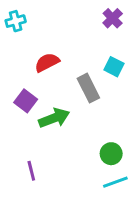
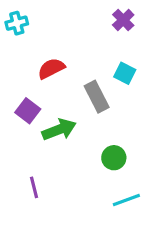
green circle: (111, 154) -> (114, 158), moved

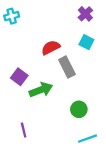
red semicircle: (51, 69) -> (51, 48), moved
cyan square: (125, 73) -> (86, 42), moved

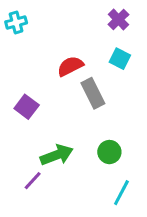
green arrow: (41, 90) -> (57, 155), moved
purple line: (24, 130) -> (33, 181), turned 56
cyan line: (88, 139) -> (121, 193), turned -42

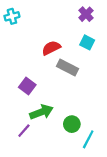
gray rectangle: (93, 93) -> (67, 67), turned -36
purple square: (27, 107) -> (27, 86), moved
green circle: (109, 152) -> (72, 124), moved

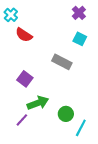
cyan cross: (12, 16) -> (11, 15), turned -32
red semicircle: (51, 48) -> (24, 35), moved, turned -120

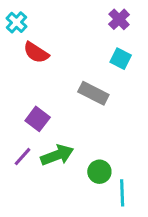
purple line: (22, 120) -> (22, 157), moved
cyan line: (81, 128) -> (122, 193), turned -30

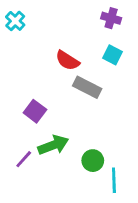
purple cross: (119, 19) -> (111, 18), turned -30
red semicircle: (36, 53) -> (67, 60), moved
purple line: (22, 157) -> (24, 159), moved

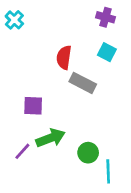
red semicircle: (67, 60) -> (64, 57), turned 65
purple square: (35, 111) -> (33, 106), turned -35

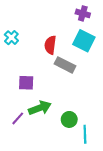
cyan cross: (14, 20) -> (11, 38), moved
cyan square: (107, 52) -> (84, 41), size x1.5

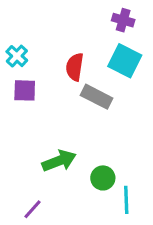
purple square: (26, 83) -> (25, 90), moved
purple line: (18, 118) -> (32, 209), moved

